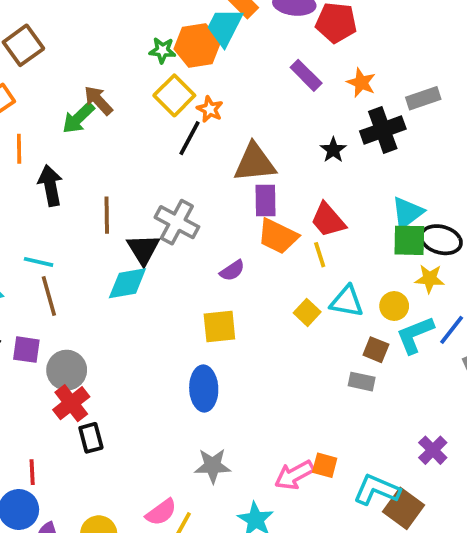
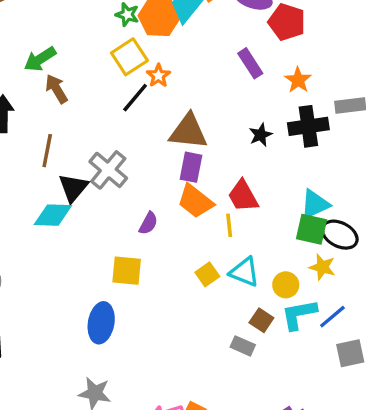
brown arrow: (98, 100) -> (56, 89), moved
purple semicircle: (232, 271) -> (148, 223), turned -40

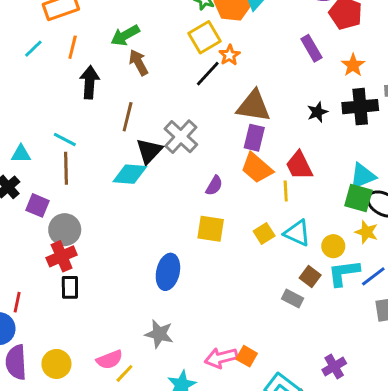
yellow square: (127, 271) -> (211, 229), moved

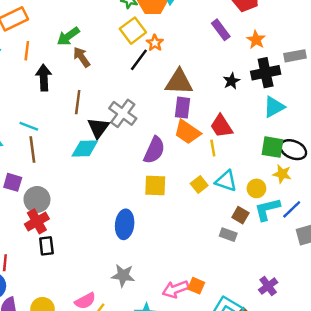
cyan triangle: (363, 176) -> (274, 107), moved
purple semicircle: (214, 186) -> (154, 150), size x1.6

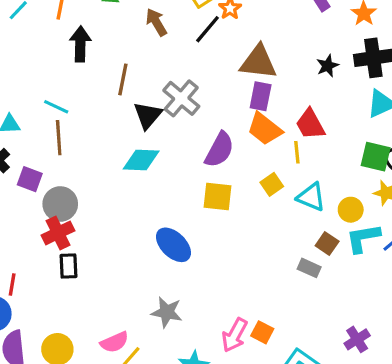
brown arrow: (82, 57) -> (156, 22), moved
cyan diamond: (85, 149) -> (141, 160), moved
yellow square: (199, 184) -> (272, 184), moved
blue ellipse: (125, 224) -> (173, 245), turned -56
pink arrow: (175, 289) -> (235, 335), turned -45

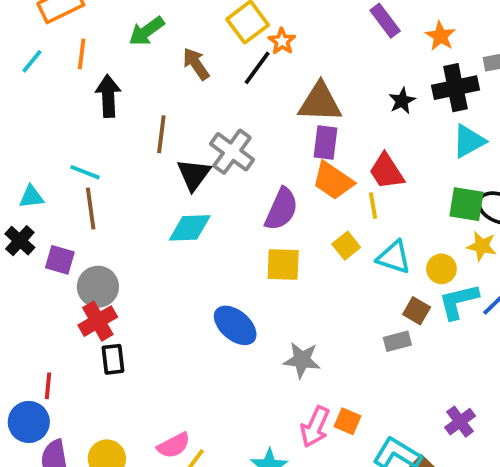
gray rectangle: (309, 268) -> (397, 341), turned -35
gray star: (167, 312) -> (302, 360), moved

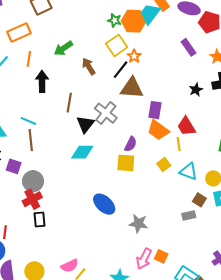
brown triangle: (320, 102) -> (132, 88), moved
purple semicircle: (281, 209) -> (131, 144), size x0.7
yellow square: (283, 264) -> (126, 163), moved

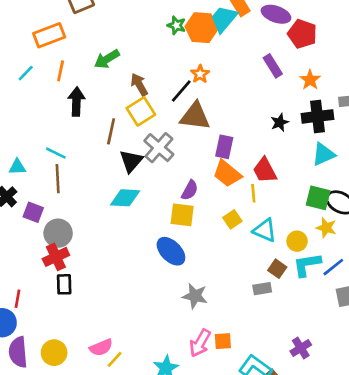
yellow square: (117, 45) -> (141, 111), moved
blue ellipse: (104, 204) -> (171, 251), moved
orange square: (161, 256) -> (223, 341), turned -32

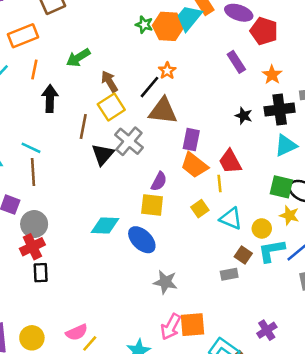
black star: (280, 122) -> (244, 116), turned -30
cyan diamond: (125, 198) -> (105, 226), moved
orange square: (223, 341) -> (192, 325), size x1.5

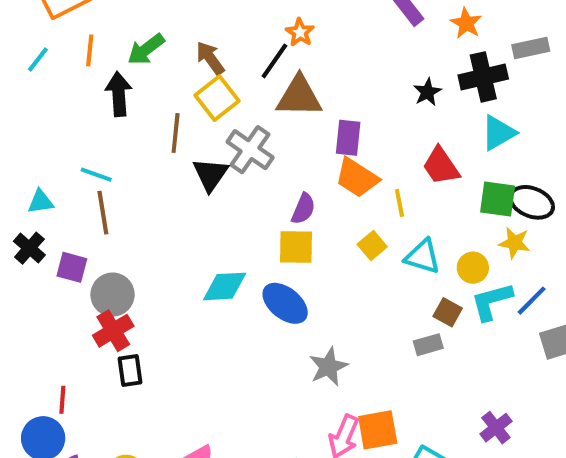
green arrow: (78, 58) -> (146, 49), moved
black star: (244, 116) -> (427, 92), turned 30
red trapezoid: (230, 162) -> (441, 166), moved
gray star: (165, 282) -> (328, 367), turned -30

